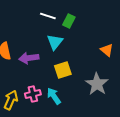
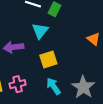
gray star: (97, 84) -> (83, 87), moved
cyan arrow: (54, 96) -> (53, 86), moved

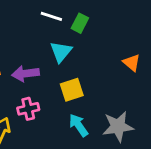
pink cross: (18, 84) -> (28, 109), moved
gray star: (83, 87) -> (118, 126), turned 30

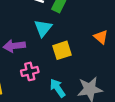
yellow square: (72, 90) -> (62, 50), moved
pink cross: (28, 109) -> (30, 71), moved

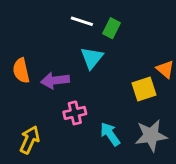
yellow square: (62, 50) -> (144, 89), moved

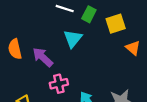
purple arrow: (55, 80) -> (43, 57), turned 50
yellow square: (144, 89) -> (116, 24), moved

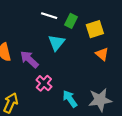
orange triangle: (133, 48) -> (102, 54), moved
pink cross: (59, 84) -> (44, 83), turned -35

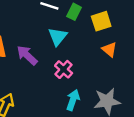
pink cross: (44, 83) -> (64, 69), moved
cyan arrow: (70, 99) -> (73, 100), turned 54

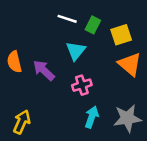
orange triangle: (109, 49) -> (130, 64), size x1.5
pink cross: (64, 69) -> (82, 85), turned 30

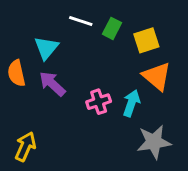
cyan triangle: (76, 51) -> (46, 48), moved
cyan arrow: (92, 117) -> (131, 103), moved

